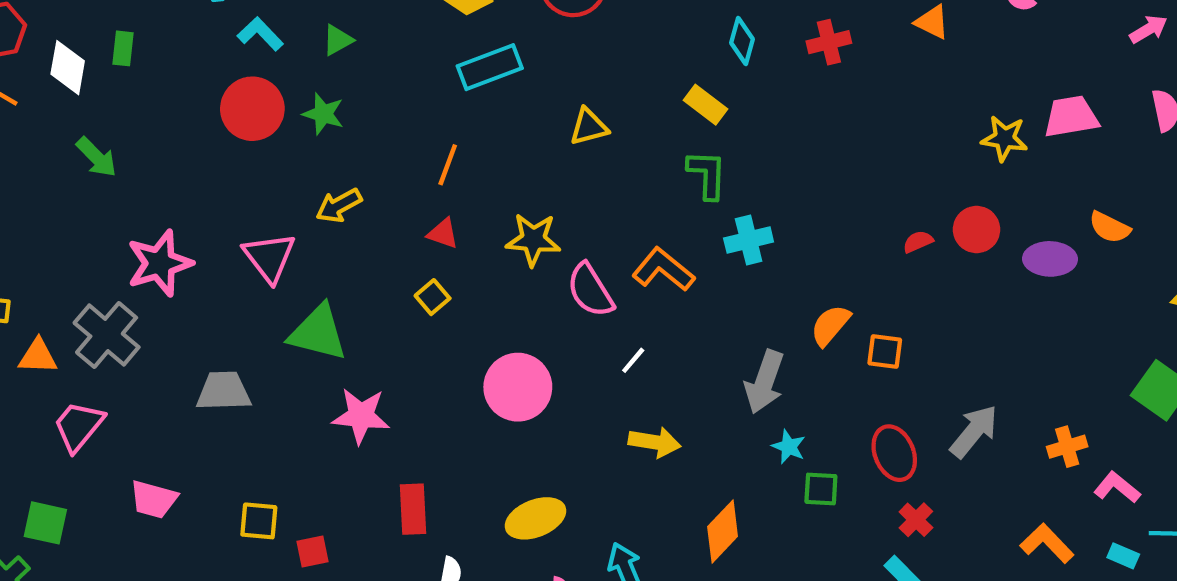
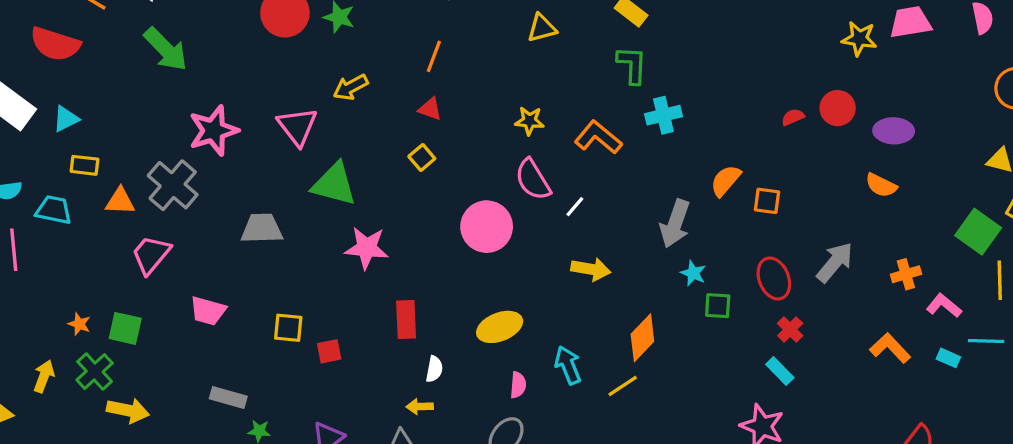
green arrow: (97, 157) -> (166, 49), size x1.4
orange semicircle: (1110, 227) -> (881, 185), moved
yellow star: (533, 240) -> (529, 121), moved, size x0.7
pink semicircle: (590, 290) -> (533, 180), moved

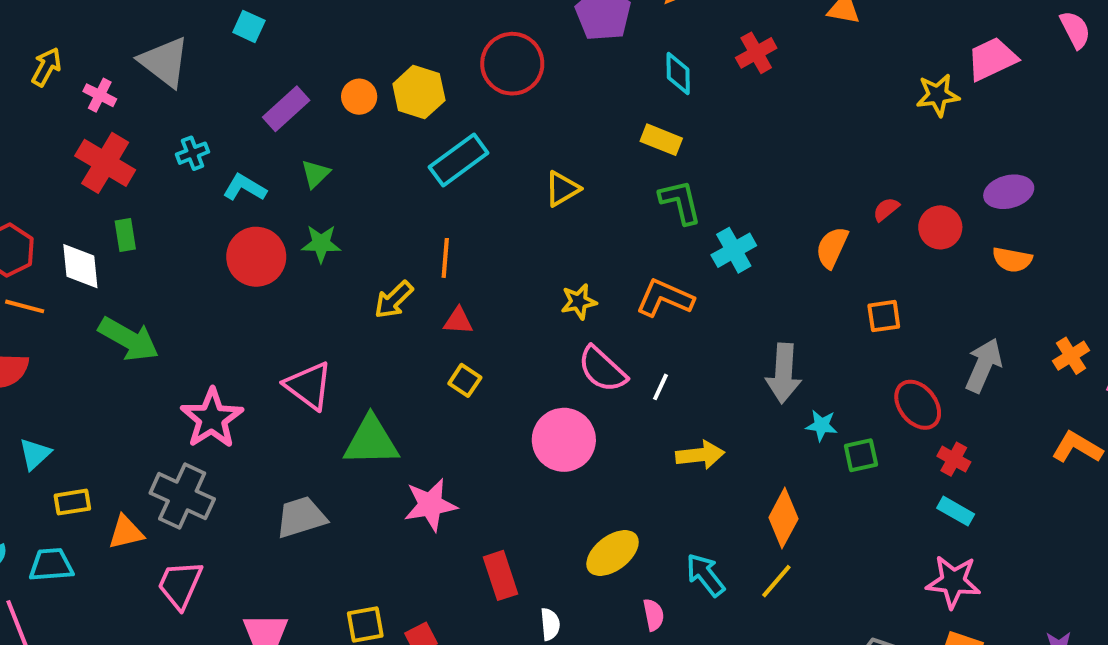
yellow arrow: (351, 87) -> (394, 300), moved
red circle: (838, 108) -> (940, 227), moved
orange semicircle: (726, 181) -> (832, 247), moved

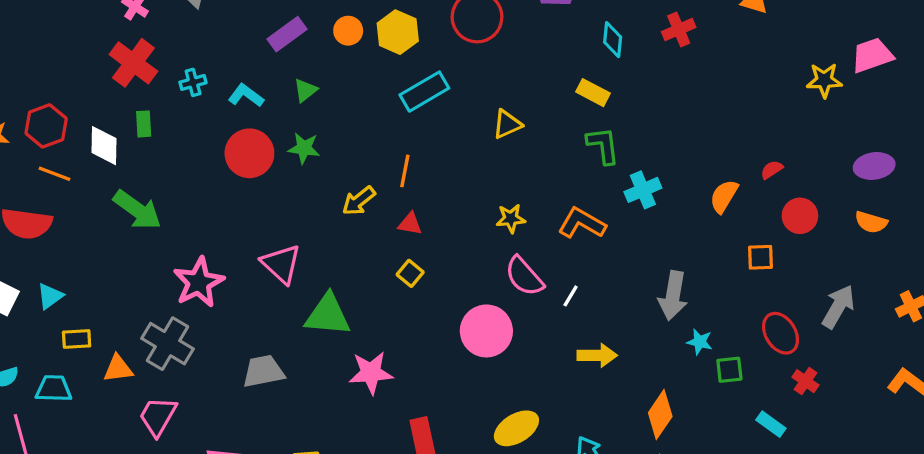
cyan cross: (193, 153) -> (193, 82), moved
red circle: (940, 227) -> (800, 216), moved
cyan rectangle: (956, 511) -> (771, 424), moved

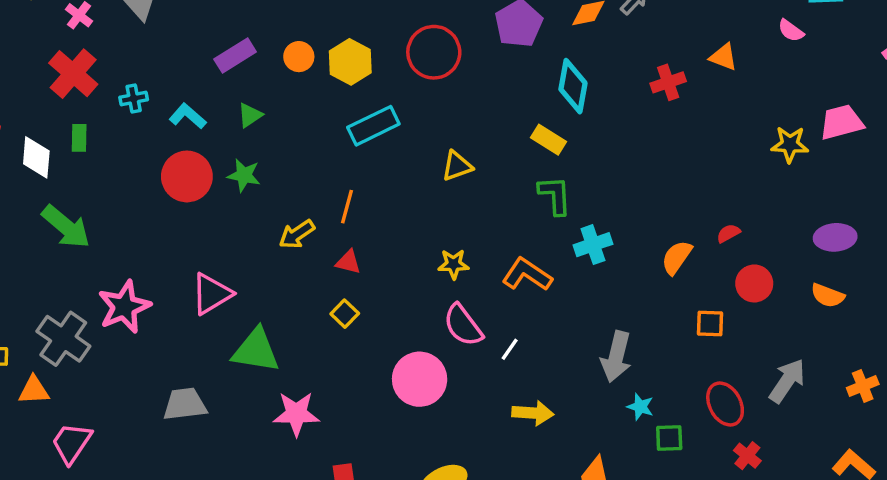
red cross: (679, 30) -> (668, 82), moved
cyan diamond: (613, 40) -> (573, 86), size x1.4
pink triangle: (281, 264) -> (211, 294), turned 42
gray cross: (167, 344) -> (63, 339), moved

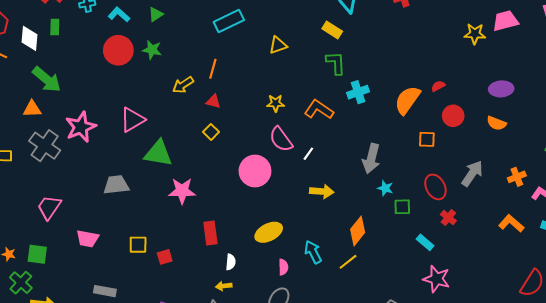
orange semicircle: (677, 257) -> (407, 100), size x1.4
orange triangle: (34, 390) -> (32, 109), moved

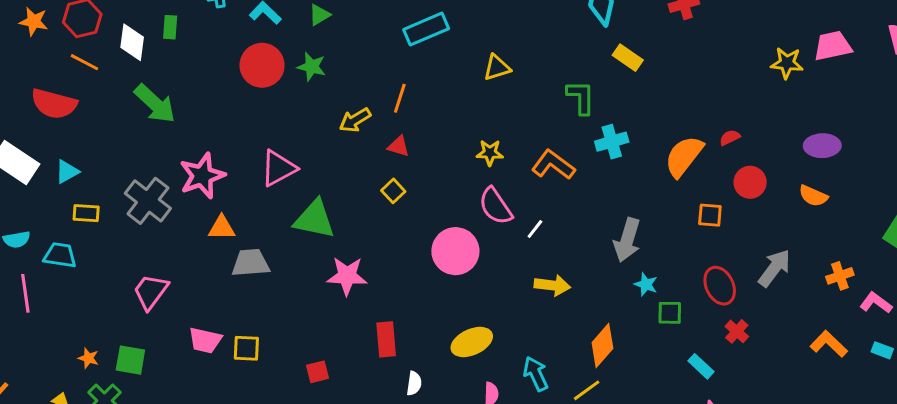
yellow rectangle: (332, 30) -> (628, 58), moved
orange triangle: (32, 109) -> (222, 228), moved
yellow square: (138, 245) -> (246, 348), moved

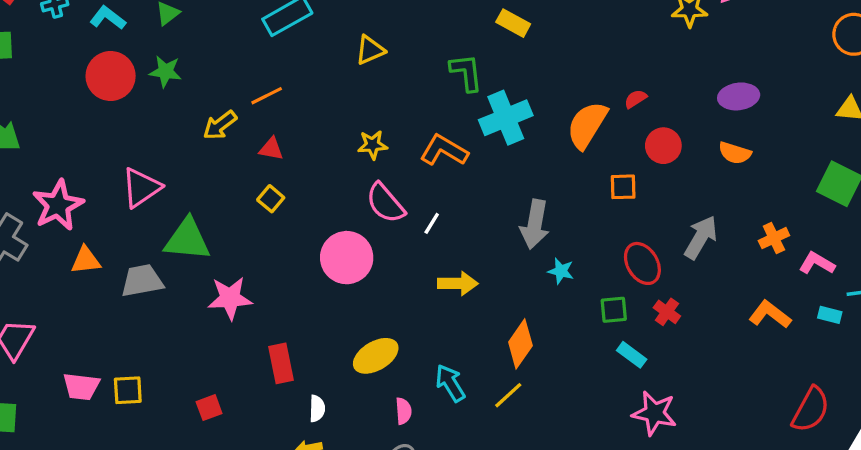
orange line: (400, 98) -> (267, 96), turned 52
cyan cross: (612, 142) -> (506, 118), size x1.4
gray trapezoid: (251, 263) -> (142, 281), moved
green square: (670, 313) -> (614, 310), moved

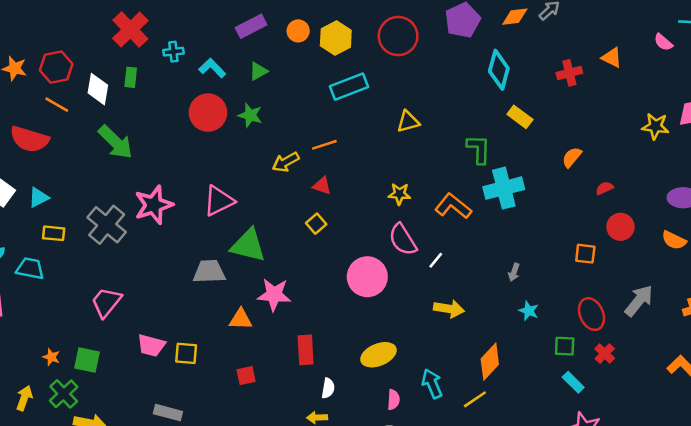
orange semicircle: (587, 125) -> (572, 157), moved, size x0.6
gray arrow: (535, 224) -> (514, 272), size x0.5
orange triangle: (86, 260) -> (241, 319), moved

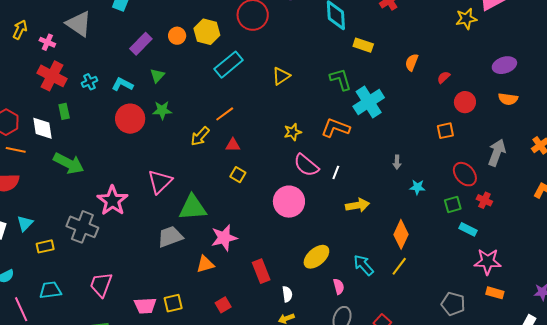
cyan trapezoid: (30, 268) -> (50, 290), moved

